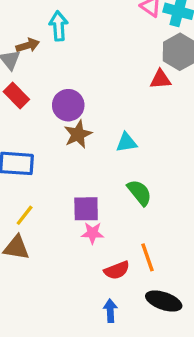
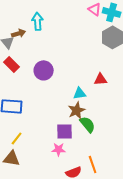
red triangle: (160, 79) -> (101, 79), moved
brown star: (78, 134) -> (77, 110), moved
purple square: (86, 209) -> (65, 131), moved

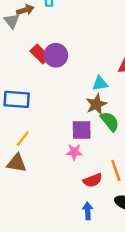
red rectangle: (12, 64) -> (40, 54), moved

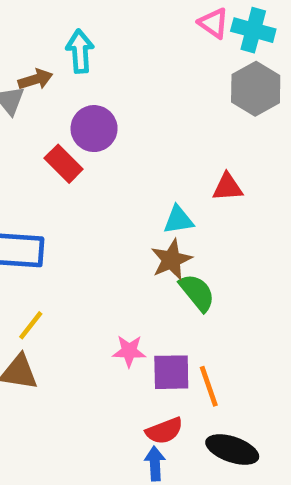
purple circle: (56, 55) -> (94, 129), moved
purple square: (82, 130) -> (171, 372), moved
red semicircle: (93, 180) -> (164, 431), moved

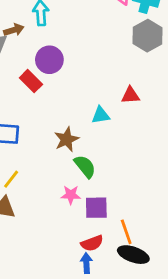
brown star: (171, 260) -> (66, 139), moved
green semicircle: (197, 293) -> (85, 166), moved
orange line: (209, 386) -> (126, 232), moved

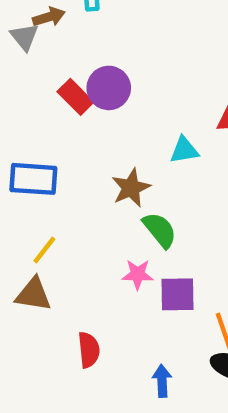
purple circle: (49, 60) -> (109, 88), moved
red semicircle: (92, 243) -> (89, 350), moved, turned -75

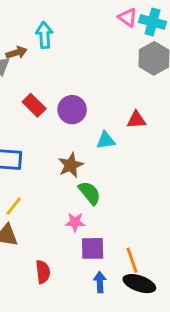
purple circle: (109, 88) -> (72, 110), moved
purple square: (178, 294) -> (93, 248), moved
blue arrow: (162, 381) -> (100, 282), moved

